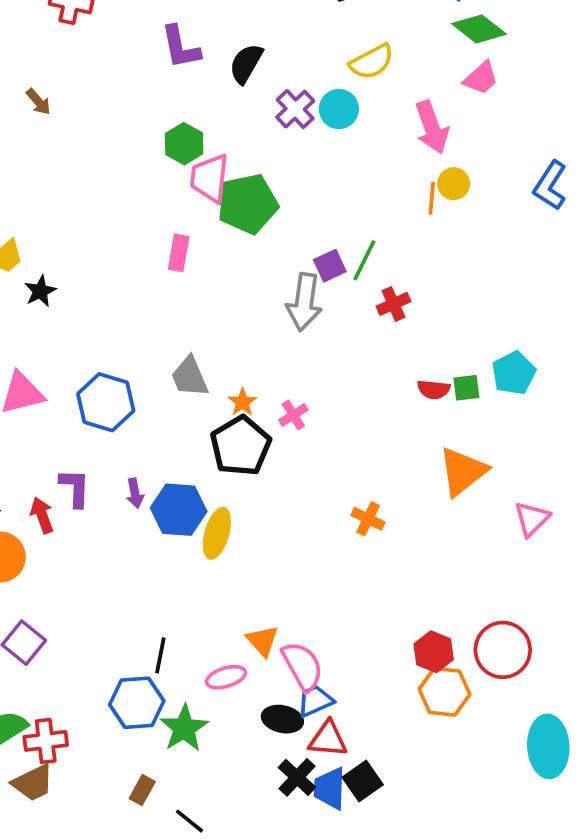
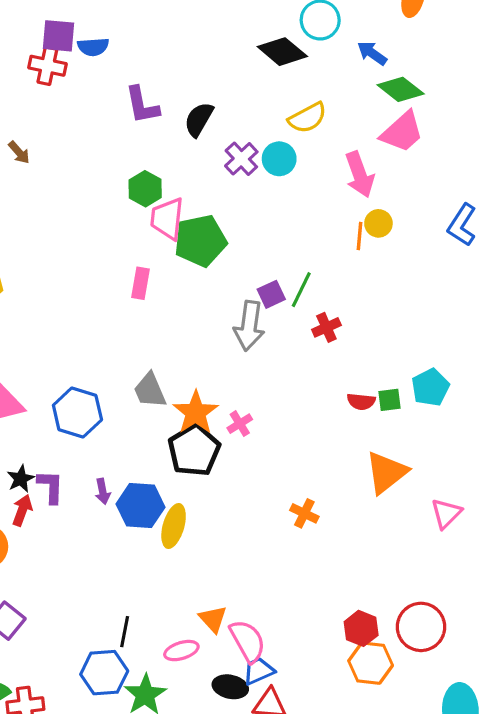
pink trapezoid: (481, 78) -> (402, 132), size x1.4
black star: (40, 291) -> (21, 479), moved
orange star: (242, 402) -> (196, 413), size x1.8
red arrow: (42, 515) -> (22, 510), turned 40

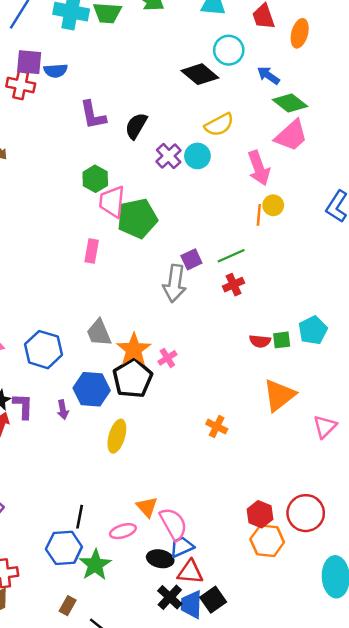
green line: (301, 290) -> (231, 256), moved, turned 40
blue hexagon: (140, 506) -> (92, 389), moved

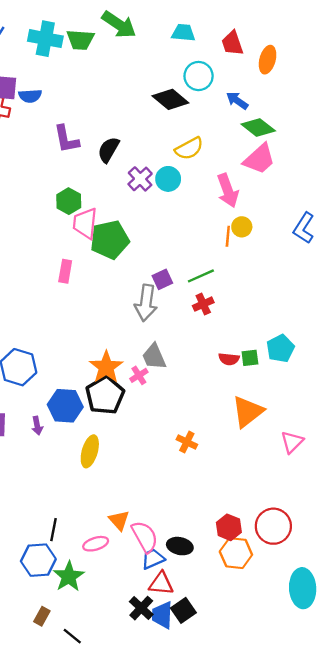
gray trapezoid: (99, 333) -> (154, 357), moved
black ellipse: (160, 559) -> (180, 546), moved

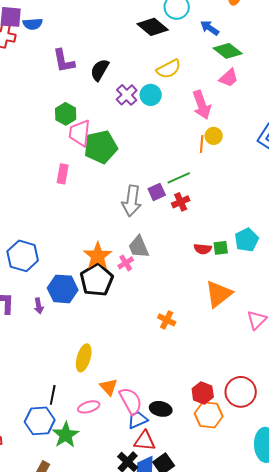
pink trapezoid: (259, 159) -> (229, 78), size x0.7
purple square: (162, 279) -> (157, 192), moved
yellow ellipse: (90, 451) -> (84, 358), moved

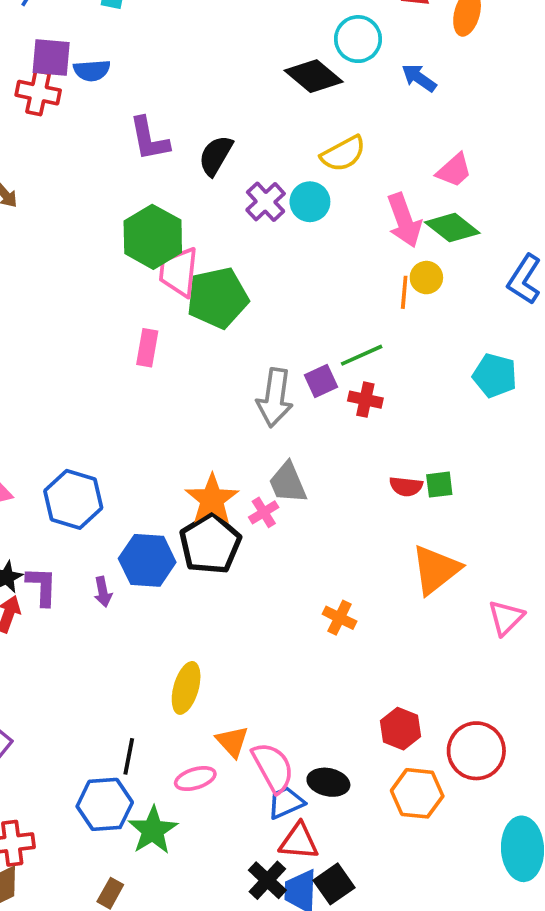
green diamond: (228, 51) -> (452, 228), moved
green hexagon: (66, 114) -> (153, 237), size x1.5
red cross: (181, 202) -> (365, 400), turned 36
cyan pentagon: (247, 240) -> (495, 376), moved, turned -30
red hexagon: (203, 393) -> (401, 729), moved

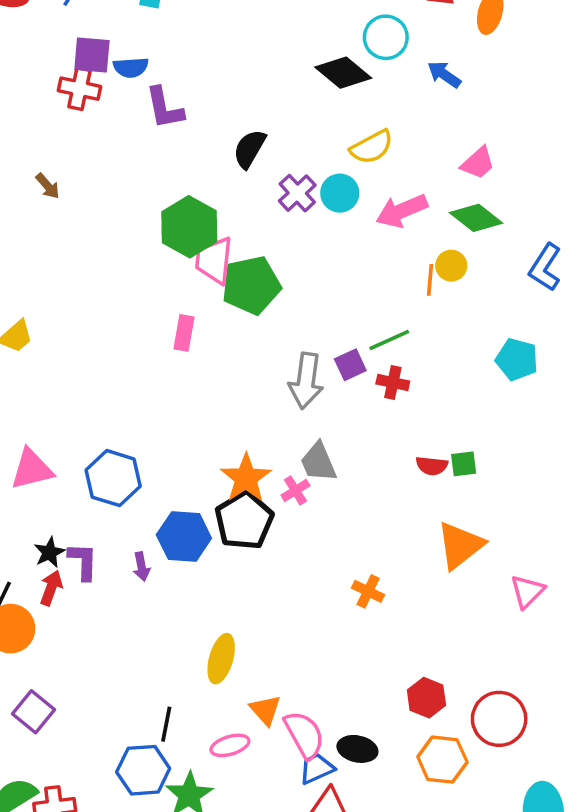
purple L-shape: (149, 139) -> (164, 108), moved
pink arrow: (404, 220) -> (402, 211), moved, turned 87

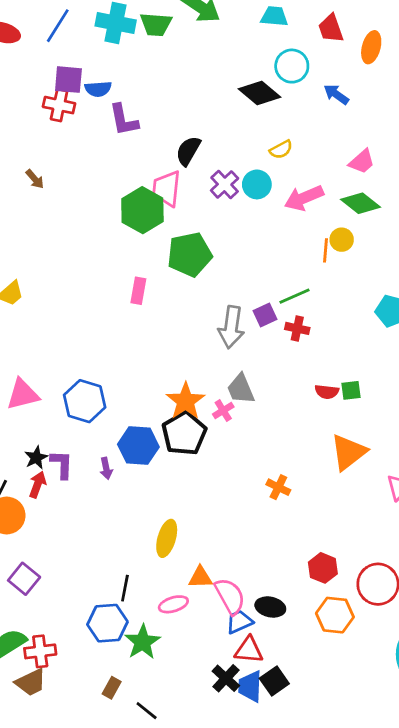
yellow semicircle: (372, 147) -> (281, 149), size x0.7
pink trapezoid: (214, 260) -> (167, 189), moved
orange triangle: (265, 710) -> (200, 577), turned -50

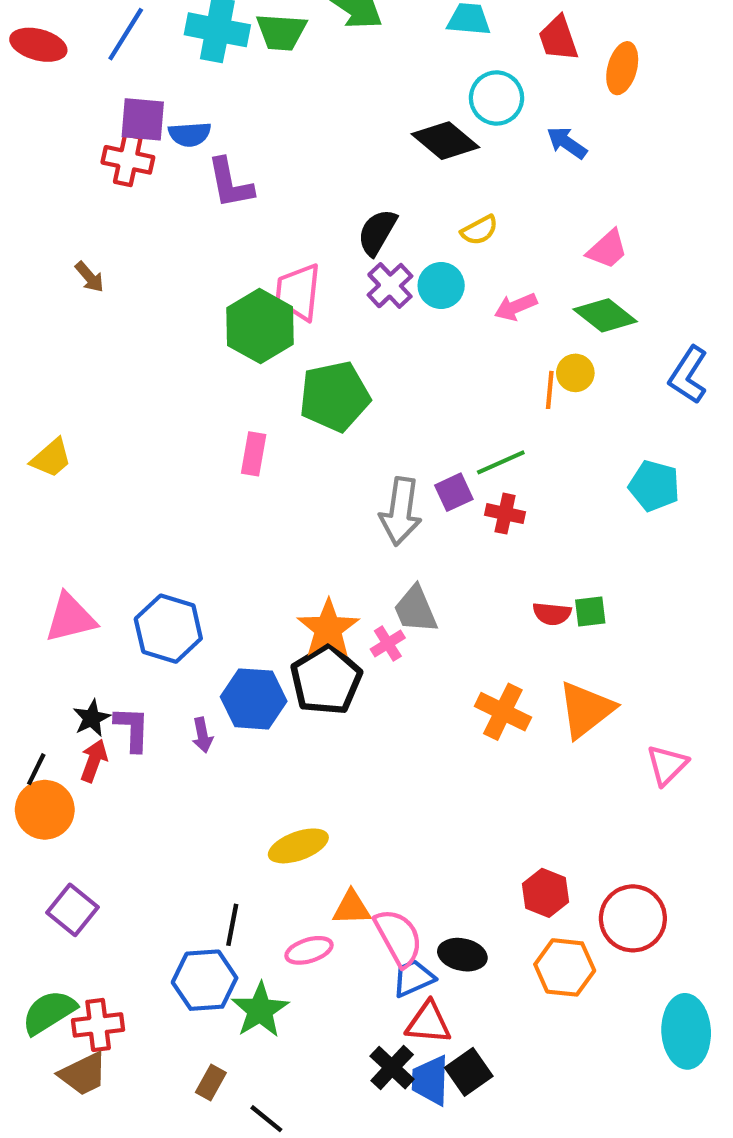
black semicircle: (188, 151) -> (377, 232), moved
pink arrow: (304, 198) -> (516, 307), size x0.7
orange cross: (278, 487) -> (503, 712), moved, size x1.4
yellow ellipse: (167, 538) -> (298, 846), turned 54

